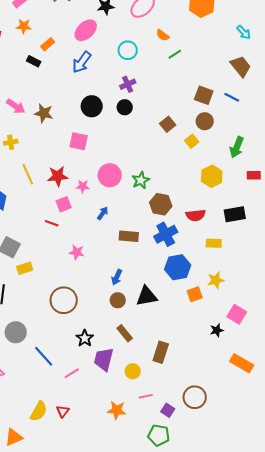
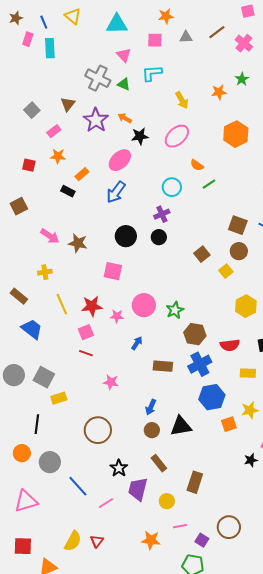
cyan circle: (128, 50) -> (172, 187), moved
pink square: (64, 204) -> (86, 332), moved

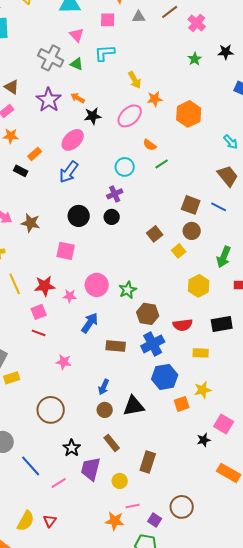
orange star: (219, 92) -> (155, 99), moved
brown triangle: (68, 104) -> (12, 87), moved, turned -35
blue arrow: (137, 343) -> (90, 323), size x1.5
orange star: (151, 540) -> (115, 521), moved

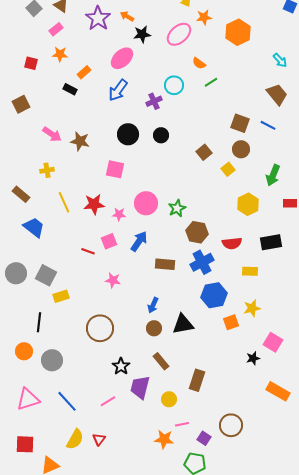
purple cross: (115, 194) -> (154, 101), moved
pink square: (39, 312) -> (109, 241), moved
blue line: (31, 466) -> (67, 401), moved

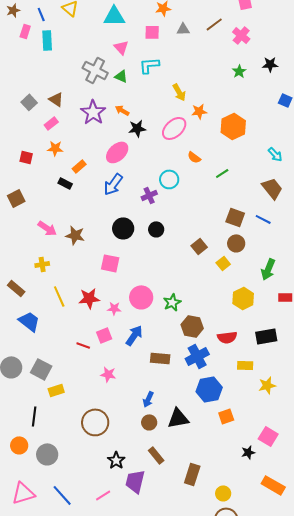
green line: (211, 82) -> (222, 173), moved
yellow star: (252, 308) -> (267, 385), moved
yellow circle: (169, 399) -> (223, 493), moved

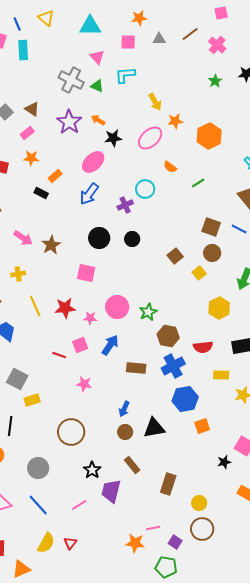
brown star: (75, 235) -> (51, 245), turned 30
gray circle: (47, 454) -> (38, 468), moved

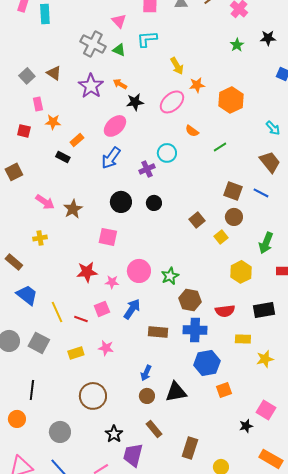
pink rectangle: (27, 133) -> (38, 104), moved, turned -64
yellow line: (35, 306) -> (57, 312), moved
blue cross: (173, 366) -> (195, 330), turned 30
yellow rectangle: (32, 400) -> (76, 353), moved

